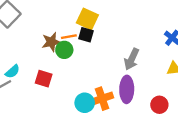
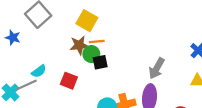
yellow square: (87, 19) -> (87, 21), moved
black square: (86, 35) -> (100, 62), moved, turned -32

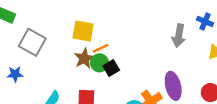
gray arrow: (157, 68) -> (179, 36), moved

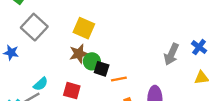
orange line: (101, 48) -> (119, 79), moved
black square: (111, 68) -> (102, 69), turned 35

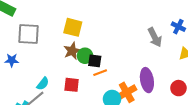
gray square: (34, 27) -> (28, 34), turned -30
gray arrow: (171, 54) -> (155, 37), turned -42
orange line: (119, 79) -> (100, 73), moved

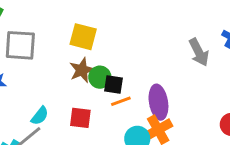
purple ellipse: (147, 80) -> (158, 102), moved

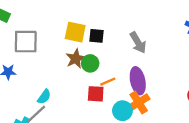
gray arrow: (199, 52) -> (138, 43), moved
black square: (114, 85) -> (97, 36), moved
red square: (80, 118) -> (96, 94), moved

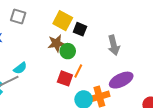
gray square: (26, 42) -> (18, 17), size x0.7
purple ellipse: (138, 81) -> (121, 80), moved, turned 60
orange line: (108, 82) -> (78, 71), turned -56

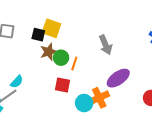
black square: (80, 29) -> (38, 35), moved
orange line: (78, 71) -> (74, 64), moved

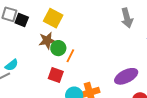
black square: (38, 35) -> (22, 20), moved
gray arrow: (106, 45) -> (127, 18), moved
purple ellipse: (118, 78) -> (126, 76), moved

